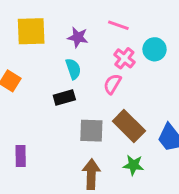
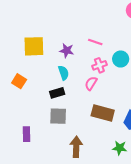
pink cross: (124, 58) -> (99, 65), turned 32
brown rectangle: (129, 126) -> (103, 113), turned -30
gray square: (91, 131) -> (58, 116), moved
green star: (133, 165) -> (120, 148), moved

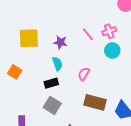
pink line: (95, 42) -> (88, 34), turned 32
pink cross: (99, 65) -> (109, 31), moved
gray square: (58, 116) -> (52, 105), turned 30

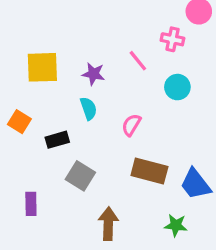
pink cross: (109, 31) -> (172, 39), moved, turned 32
black rectangle: (51, 83) -> (57, 140), moved

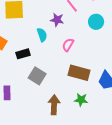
purple star: (93, 74) -> (57, 20), moved
green star: (176, 225) -> (81, 100), moved

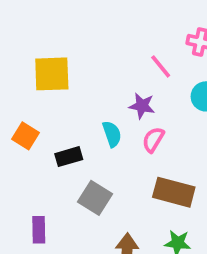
purple star: (57, 20) -> (142, 106), moved
cyan semicircle: (42, 35) -> (112, 134), moved

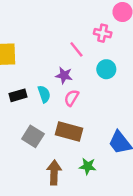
black rectangle: (69, 157) -> (18, 95), moved
brown rectangle: (174, 192) -> (69, 131), moved

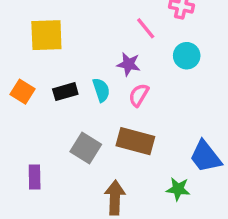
green star: (88, 166) -> (178, 189), moved

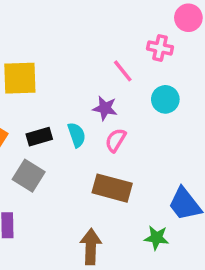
gray square: (86, 148) -> (29, 176), moved

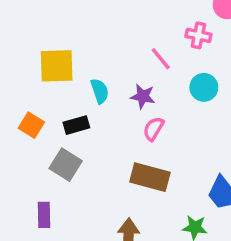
cyan semicircle: (77, 135) -> (100, 91), moved

